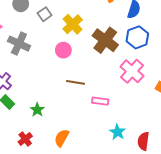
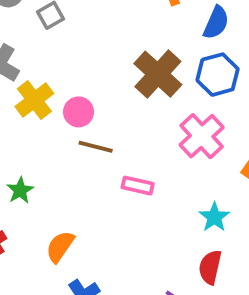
yellow cross: (73, 24) -> (34, 100), moved
pink circle: (63, 50) -> (79, 112), moved
cyan star: (117, 132) -> (214, 217), moved

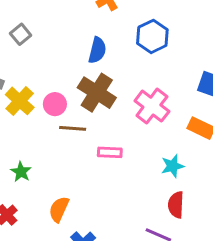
blue semicircle: (216, 23) -> (97, 50), moved
brown cross: (158, 74) -> (97, 93), moved
blue hexagon: (218, 75) -> (152, 36), moved
cyan star: (214, 217) -> (173, 166), turned 30

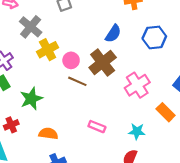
pink rectangle: (110, 152) -> (97, 127), moved
green star: (21, 172) -> (31, 99), size x1.5
orange semicircle: (59, 209) -> (48, 134), turned 54

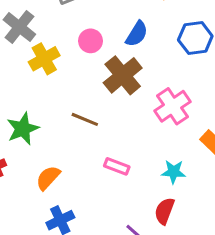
pink circle: (71, 60) -> (91, 41), moved
brown line: (77, 81) -> (85, 119), moved
orange semicircle: (48, 134) -> (48, 178), turned -54

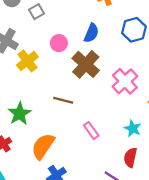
pink rectangle: (117, 166) -> (91, 131), turned 42
cyan star: (174, 172) -> (133, 128), turned 30
orange semicircle: (48, 178) -> (43, 146), size x1.4

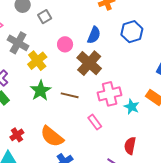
pink cross: (125, 81) -> (110, 94), moved, turned 30
green star: (19, 114) -> (40, 91), moved
cyan star: (133, 128) -> (132, 107), moved
orange semicircle: (43, 146) -> (52, 137), turned -85

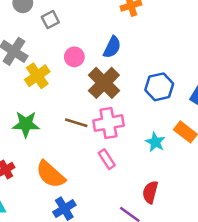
blue hexagon: (132, 32) -> (159, 87), moved
green star: (40, 91) -> (26, 124), moved, turned 30
pink cross: (110, 94) -> (108, 123), moved

